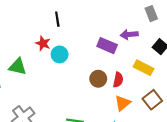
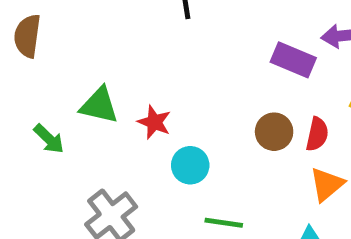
red star: (43, 43) -> (154, 122), moved
cyan circle: (60, 54) -> (190, 165), moved

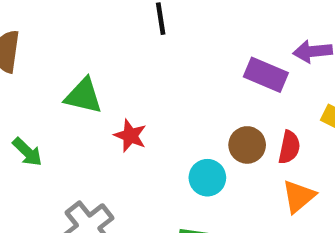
green triangle: (99, 105) -> (83, 96), moved
cyan circle: (190, 165) -> (207, 178), moved

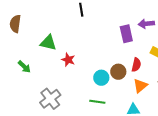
purple rectangle: (266, 75) -> (126, 34), turned 54
brown circle: (247, 145) -> (118, 72), moved

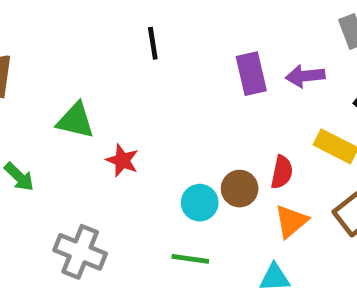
purple rectangle: (126, 34) -> (251, 74), moved
gray cross: (50, 99) -> (80, 252), turned -30

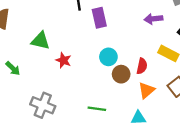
purple rectangle: (251, 74) -> (99, 18), moved
cyan circle: (200, 203) -> (108, 57), moved

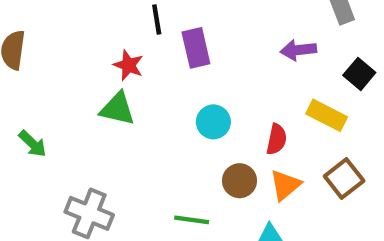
green triangle: (40, 41) -> (118, 109), moved
red star: (63, 60) -> (128, 65), moved
brown circle: (121, 74) -> (240, 181), moved

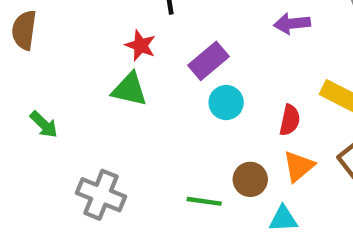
purple rectangle: (196, 48) -> (209, 61), moved, turned 63
purple arrow: (298, 50) -> (292, 23), moved
brown circle: (240, 181) -> (250, 179), moved

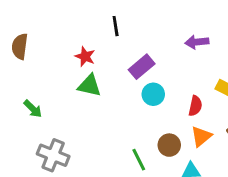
red star: (140, 45) -> (85, 57), moved
gray cross: (101, 195) -> (53, 155), moved
green line: (204, 201) -> (139, 160), turned 55

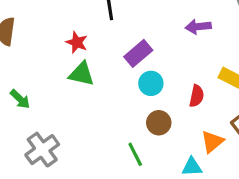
orange triangle: (201, 136) -> (212, 142), moved
brown circle: (169, 145) -> (159, 123), moved
gray cross: (53, 155) -> (42, 150), turned 32

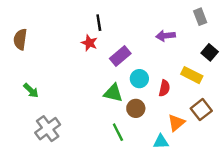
red star: (77, 42) -> (89, 43), moved
green triangle: (82, 74) -> (113, 93), moved
cyan circle: (151, 83) -> (139, 79), moved

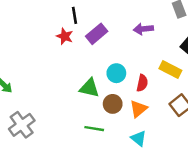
purple rectangle: (120, 56) -> (97, 34), moved
orange triangle: (176, 123) -> (138, 109), moved
green line: (118, 132) -> (94, 129), turned -54
cyan triangle: (161, 142) -> (138, 138), turned 42

